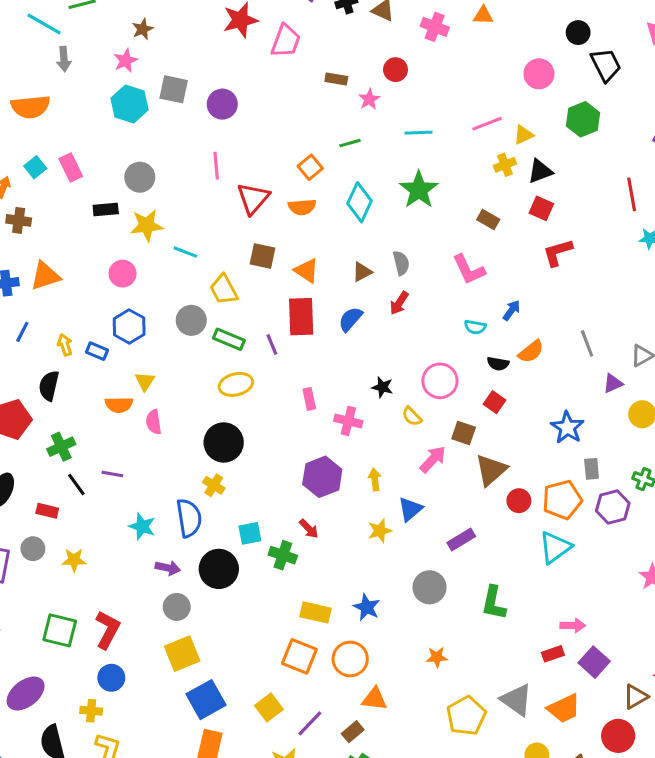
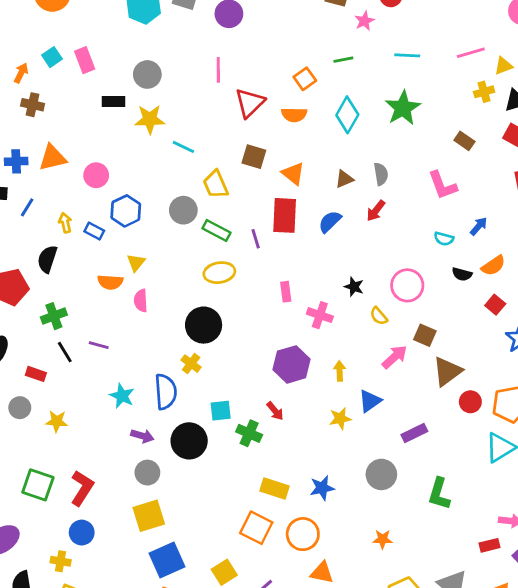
pink circle: (123, 274) -> (96, 175), moved
red square: (494, 402) -> (495, 305), moved
blue star: (367, 607) -> (322, 488), turned 30

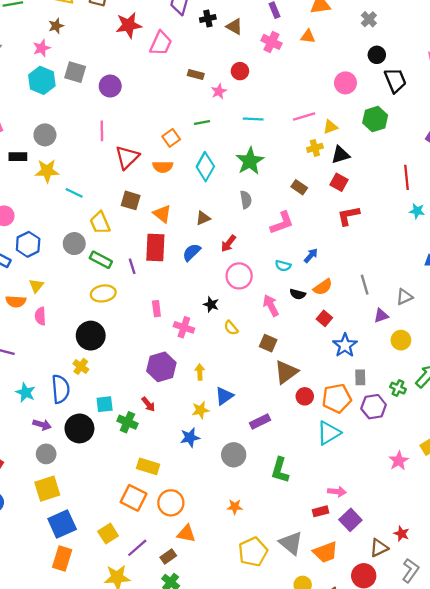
gray semicircle: (381, 174) -> (246, 200), moved
pink L-shape: (443, 185) -> (282, 223), turned -90
pink circle: (407, 285) -> (239, 276), moved
pink arrow: (395, 357) -> (271, 305), moved, turned -75
blue star: (322, 488) -> (190, 437), moved

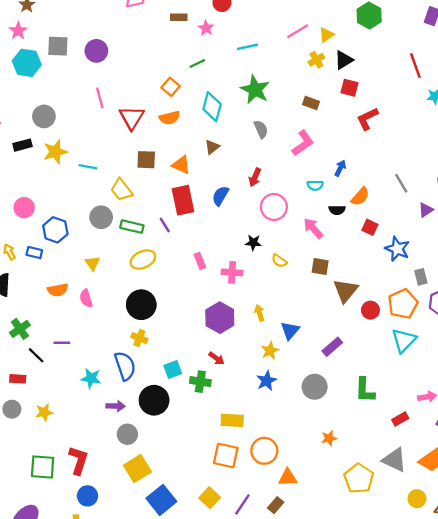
brown triangle: (203, 218) -> (212, 147), moved
yellow triangle: (36, 286) -> (92, 263), moved
red rectangle: (321, 511) -> (400, 419), moved

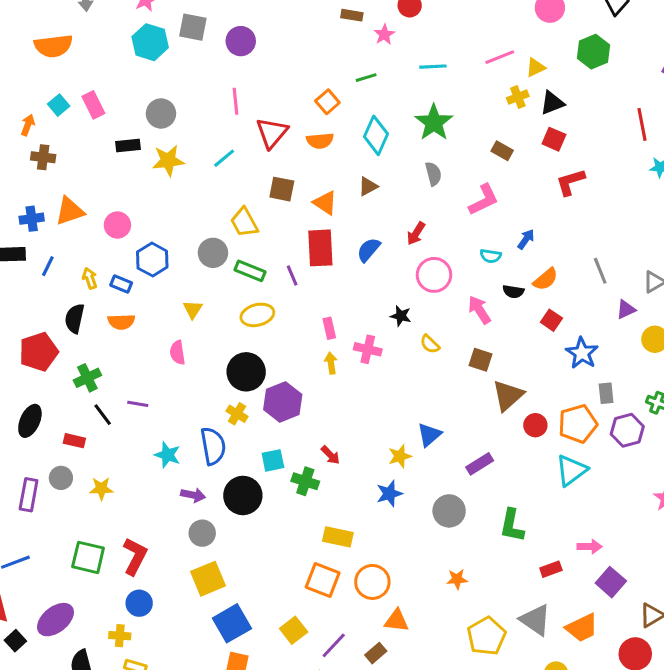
cyan line: (88, 167) -> (224, 158), moved, turned -60
orange semicircle: (58, 290) -> (121, 322), moved
yellow arrow: (259, 313) -> (331, 363), moved
purple hexagon: (220, 318) -> (283, 402), moved

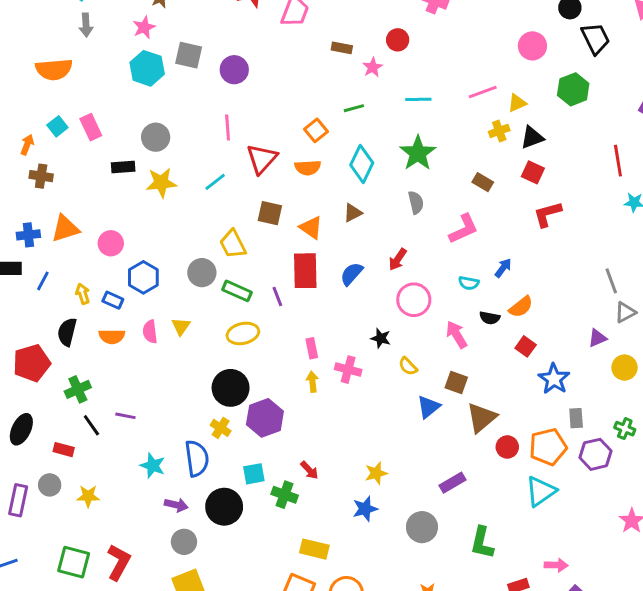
gray line: (600, 271) -> (611, 281), moved
pink semicircle: (177, 353) -> (150, 332), moved
blue triangle: (429, 435) -> (429, 407), moved

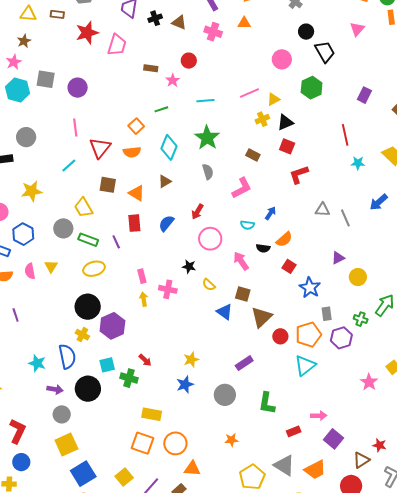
yellow star: (161, 183) -> (32, 191), moved
red rectangle: (305, 271) -> (134, 223), size x0.7
gray triangle: (625, 312) -> (322, 210), moved, turned 35
blue triangle: (429, 407) -> (225, 312), turned -42
purple line: (125, 416) -> (16, 315), moved, turned 64

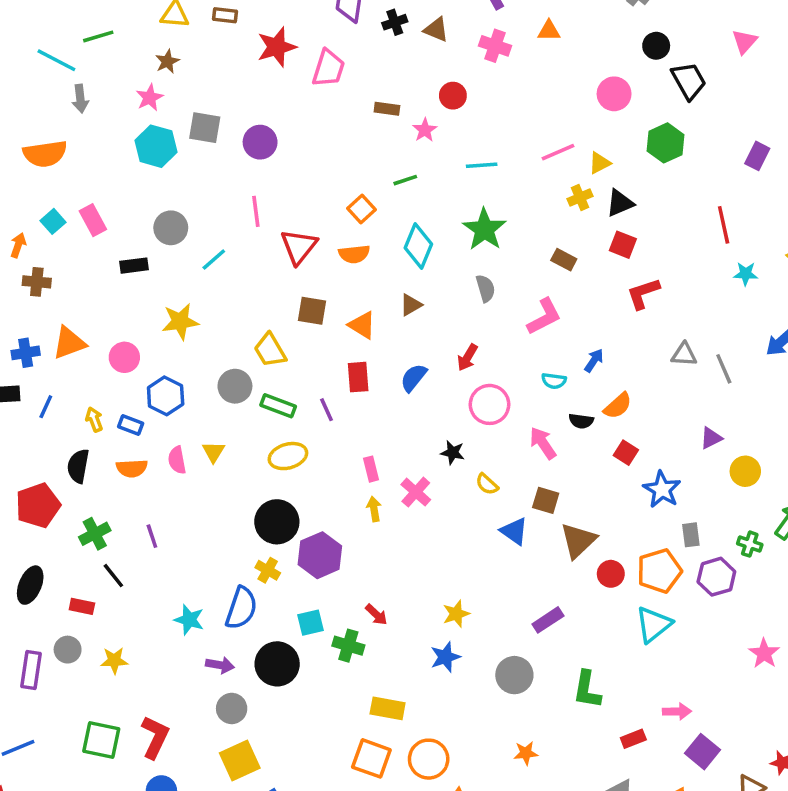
cyan line: (69, 165) -> (214, 259), moved
pink cross: (168, 289) -> (416, 492), turned 30
blue semicircle: (67, 356) -> (241, 608), turned 30

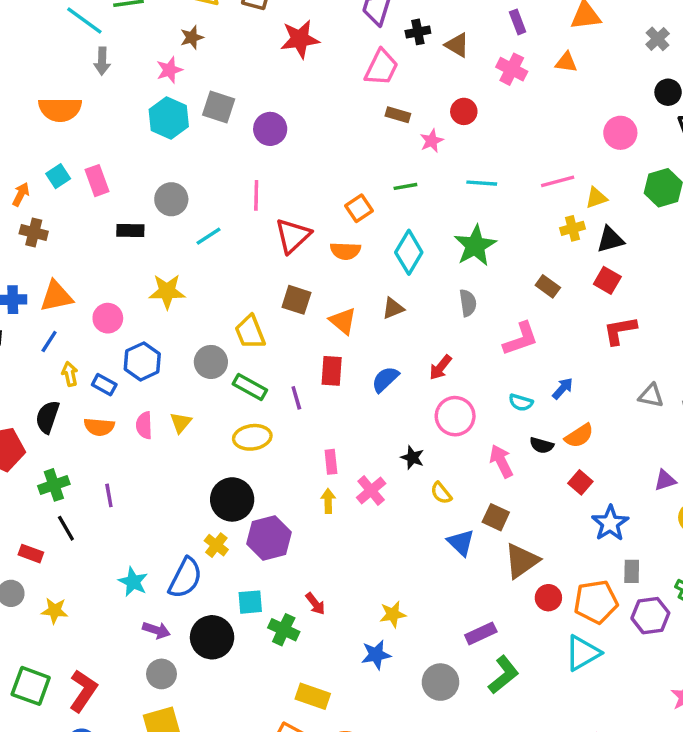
pink trapezoid: (328, 68) -> (381, 67), moved
blue line: (46, 407) -> (49, 342), moved
green L-shape: (587, 690) -> (504, 675), moved, turned -147

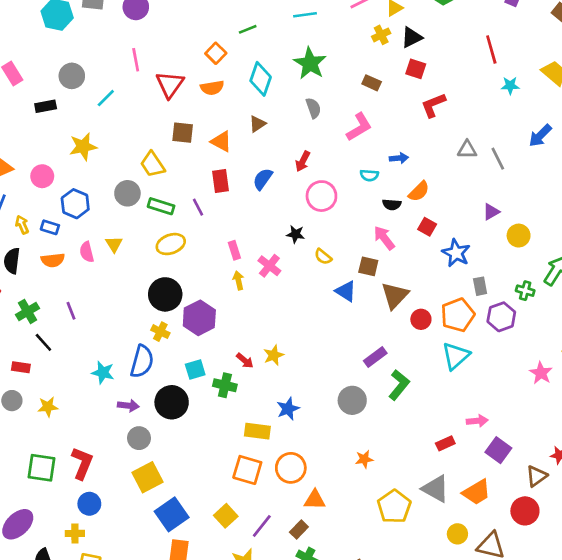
blue arrow: (563, 388) -> (399, 158), turned 54
pink arrow: (501, 461) -> (384, 238), moved
yellow star: (393, 614) -> (274, 355), moved
blue star: (376, 655) -> (288, 409), moved

